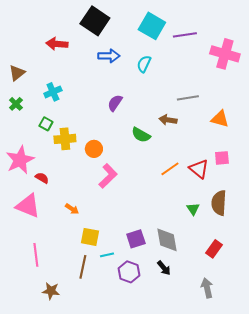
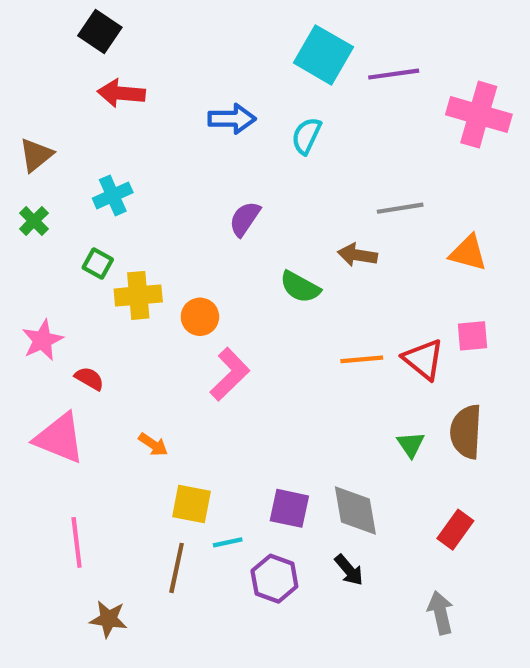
black square: (95, 21) -> (100, 32), moved, size x0.7
pink star: (20, 160) -> (42, 340), size x0.7
orange line: (170, 169) -> (362, 359), turned 30
purple square: (136, 239) -> (289, 508), turned 30

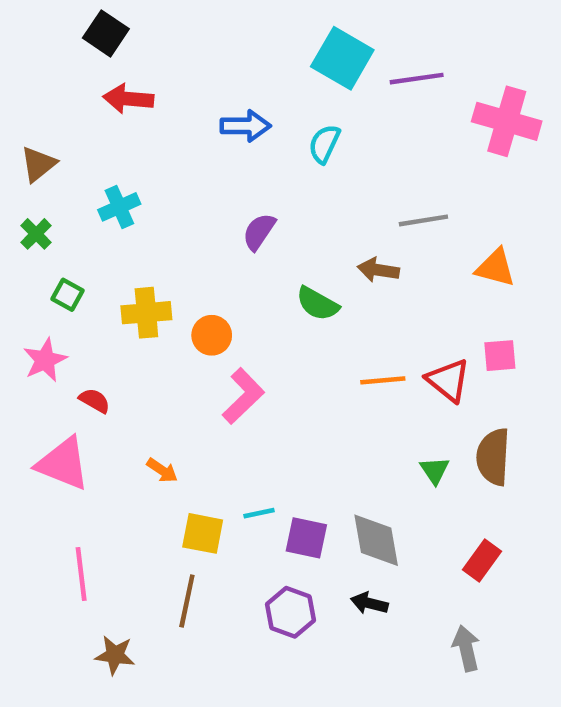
green square: (98, 264) -> (68, 295), moved
cyan line: (228, 542) -> (259, 513), moved
black arrow: (349, 570) -> (369, 603), turned 144

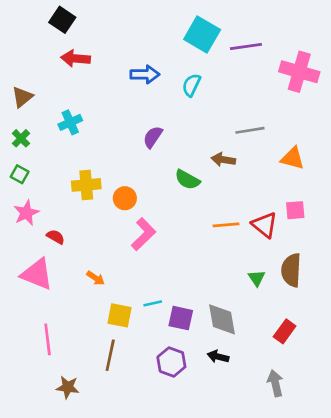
green square: (68, 295) -> (20, 174), moved

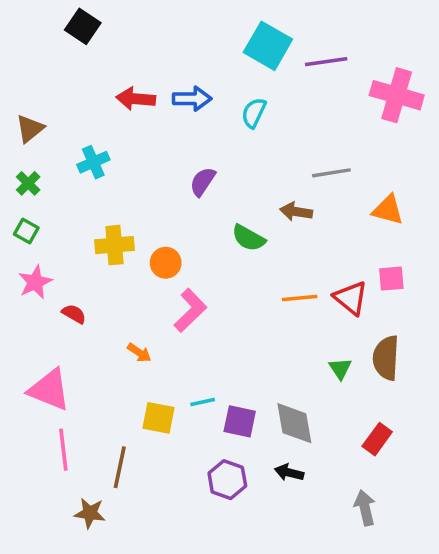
red arrow: (76, 58) -> (136, 99), moved
pink triangle: (37, 274) -> (49, 390), moved
orange arrow: (96, 278) -> (139, 353), moved
brown line: (110, 355) -> (120, 467), moved

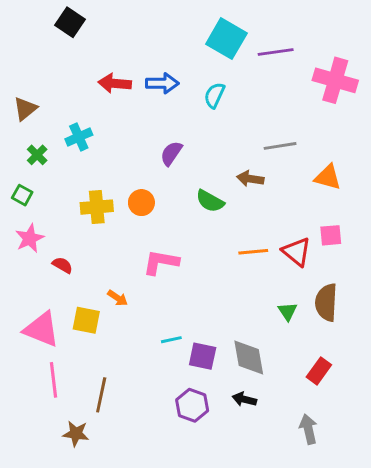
green cross: (28, 183) -> (37, 155), moved
orange circle: (166, 263) -> (141, 203), moved
pink L-shape: (190, 310) -> (161, 262), turned -126
yellow square: (159, 418) -> (86, 320), moved

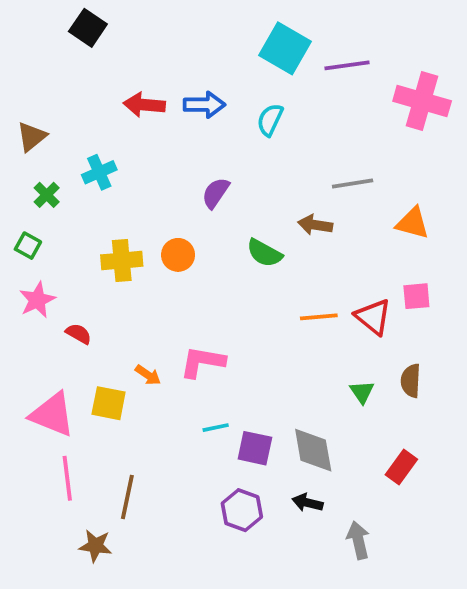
pink L-shape: (161, 262) -> (202, 362), moved
brown semicircle: (326, 302) -> (411, 381), size x0.7
gray arrow: (308, 429) -> (358, 540), moved

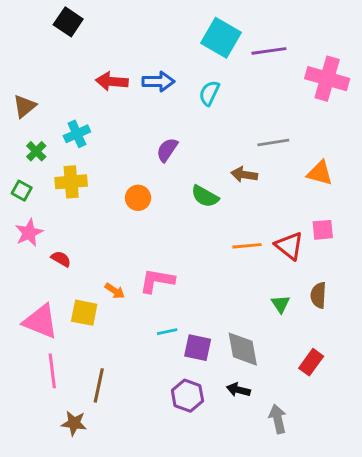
yellow cross: (122, 261) -> (71, 182), moved

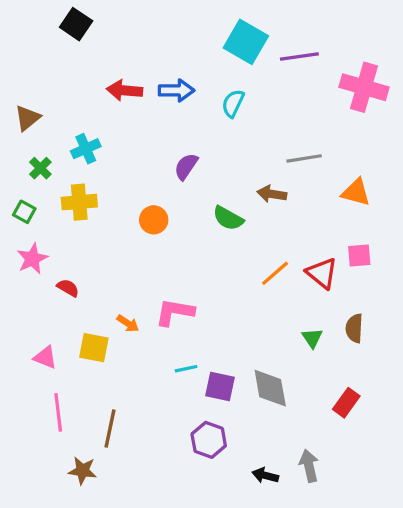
orange line: (247, 246) -> (275, 273), turned -36
pink triangle: (41, 321) -> (45, 357), size x0.6
black arrow: (238, 390) -> (265, 475), moved

